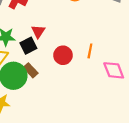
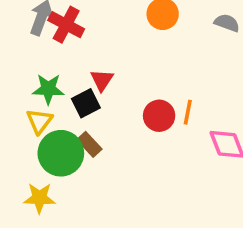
red circle: (63, 55) -> (159, 116), moved

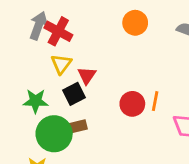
green star: (48, 89) -> (36, 101), moved
yellow triangle: (39, 121) -> (61, 64), moved
brown rectangle: (89, 144) -> (77, 127), turned -60

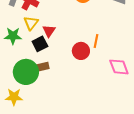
green star: (36, 101) -> (13, 36), moved
orange line: (155, 101) -> (96, 41), moved

